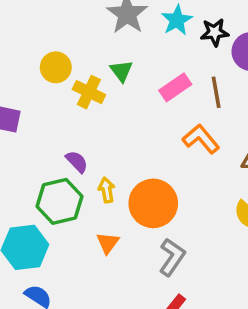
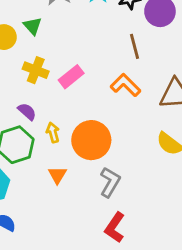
green triangle: (121, 71) -> (33, 26), moved
pink rectangle: (175, 87) -> (71, 77), moved
yellow cross: (89, 92) -> (36, 70), moved

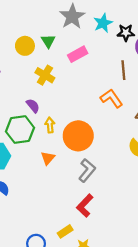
pink rectangle: (71, 77) -> (78, 54), moved

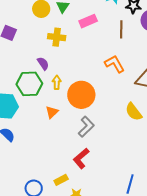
brown line: (123, 70) -> (121, 29), moved
yellow cross: (45, 75) -> (57, 37), turned -30

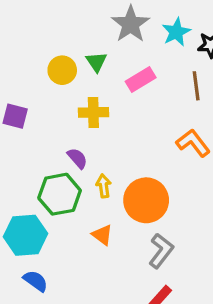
orange triangle: (52, 112) -> (102, 235), turned -32

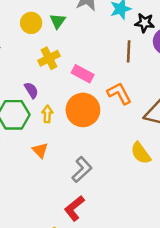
pink rectangle: (141, 80) -> (83, 74), moved, turned 50
yellow cross: (93, 112) -> (49, 58), turned -35
orange circle: (146, 200) -> (83, 110), moved

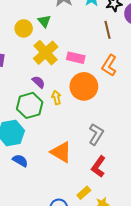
yellow cross: (49, 58) -> (46, 53), size x1.4
orange L-shape: (119, 93) -> (109, 65), turned -105
orange triangle: (40, 150) -> (61, 152), moved, size x1.6

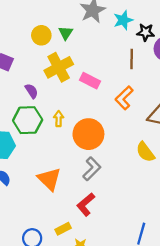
purple semicircle: (38, 82) -> (32, 91), moved
orange circle: (84, 86) -> (88, 134), moved

